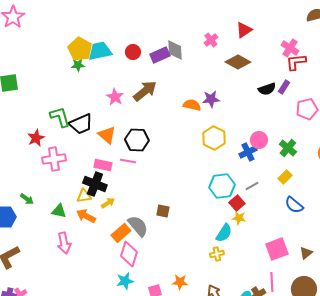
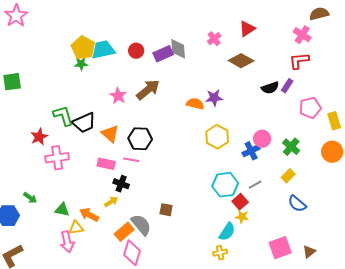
pink cross: (290, 48) -> (302, 35), moved
black cross: (95, 184) -> (121, 184), moved, size x0.7
yellow triangle: (84, 196) -> (76, 228), moved

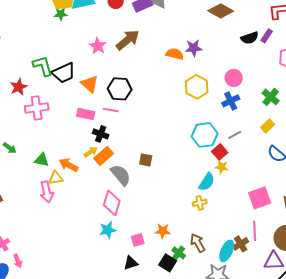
pink circle: (262, 139) -> (234, 78), moved
orange rectangle: (124, 232) -> (104, 156), moved

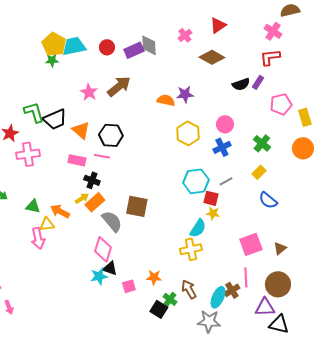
red square: (220, 152) -> (211, 198), turned -35
brown square: (146, 160) -> (137, 206), size x1.6
yellow cross: (200, 203) -> (191, 249), size x1.5
black triangle: (131, 263) -> (110, 268), moved, turned 35

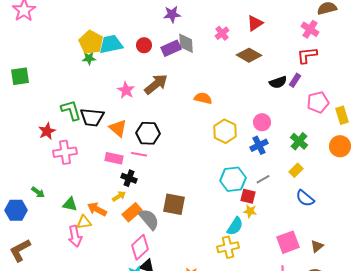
purple star: (185, 94) -> (172, 14), moved
black trapezoid: (55, 119) -> (92, 117), turned 30
orange rectangle: (95, 202) -> (132, 212), moved
pink diamond: (103, 249) -> (140, 247), turned 30

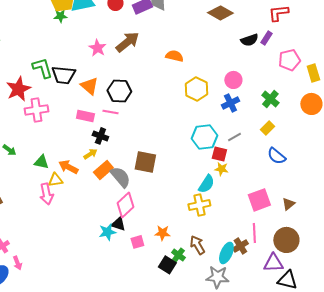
red star: (47, 131) -> (18, 89), size x1.4
pink diamond: (140, 247) -> (125, 205), moved

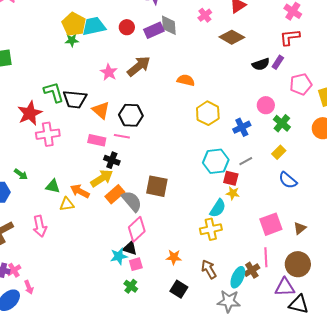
pink circle: (233, 80) -> (266, 105), moved
yellow arrow: (90, 154) -> (102, 178), size x1.6
pink arrow: (46, 194) -> (40, 226), moved
pink square: (137, 242) -> (136, 264), moved
green cross: (178, 255) -> (131, 286), moved

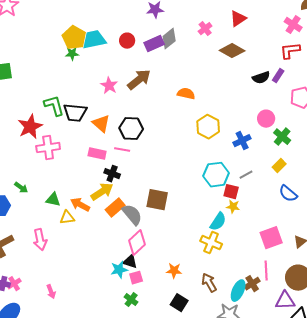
gray diamond: (169, 25) -> (169, 39), turned 55
yellow cross: (211, 229) -> (211, 243), turned 35
pink arrow: (29, 287) -> (51, 292), moved

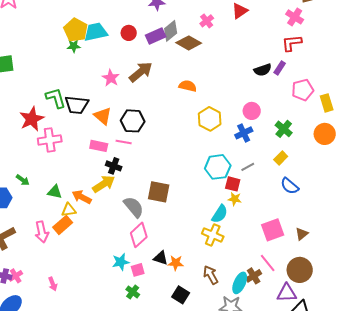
brown diamond: (232, 51) -> (189, 43), moved
pink circle: (266, 119) -> (252, 111), moved
orange rectangle: (115, 208) -> (63, 225), moved
black triangle: (130, 262) -> (161, 258), moved
pink line: (266, 271) -> (268, 263), turned -36

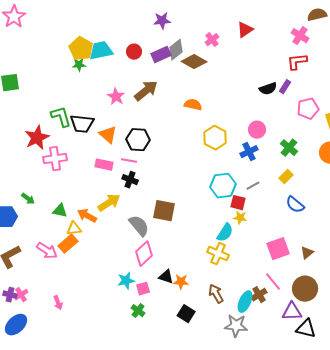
black cross: (114, 166) -> (130, 180), moved
pink arrow: (42, 232) -> (47, 251), turned -45

